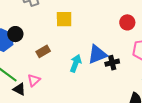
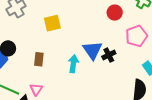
brown rectangle: (43, 51) -> (39, 59), turned -40
blue triangle: (97, 54) -> (92, 50), turned -30

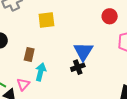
black cross: (109, 55) -> (78, 67), moved
cyan arrow: (73, 64) -> (41, 72), moved

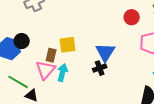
yellow square: (46, 20) -> (67, 45), moved
pink triangle: (23, 84) -> (45, 70), moved, size x1.5

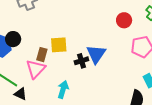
black cross: (100, 68) -> (81, 61), moved
cyan arrow: (62, 73) -> (63, 89), moved

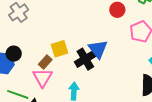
brown rectangle: (42, 55) -> (45, 62), turned 40
black cross: (81, 61) -> (85, 59), size x1.5

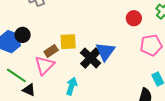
black cross: (85, 59) -> (91, 58), turned -30

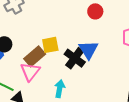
red circle: (134, 18) -> (95, 11), moved
brown rectangle: (51, 51) -> (35, 56), size x1.5

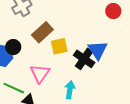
red circle: (95, 11) -> (113, 11), moved
brown rectangle: (35, 56) -> (42, 32), moved

